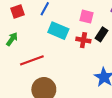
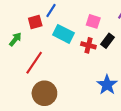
red square: (18, 12) -> (35, 22), moved
red line: (32, 60) -> (34, 63), turned -40

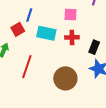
black rectangle: (107, 41) -> (94, 47), moved
brown circle: (44, 93) -> (65, 78), moved

